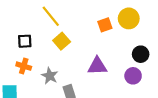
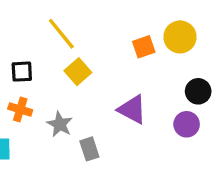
purple triangle: (97, 66) -> (132, 109), turned 30

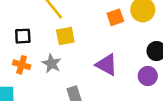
yellow square: (78, 72) -> (65, 36), turned 30
gray star: (60, 124) -> (52, 64), moved

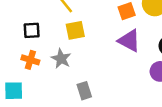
purple triangle: (107, 65) -> (129, 41), moved

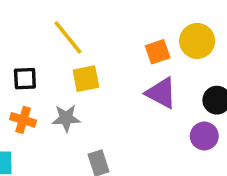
gray star: (61, 59) -> (66, 118), turned -30

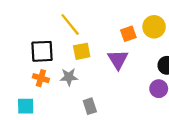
black square: (25, 79) -> (42, 51), size x1.5
purple triangle: (161, 93) -> (118, 59), moved, turned 30

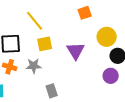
yellow circle: (154, 27) -> (107, 37), moved
orange square: (128, 34) -> (85, 13), moved

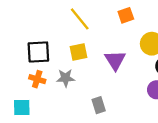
yellow line: (35, 21) -> (80, 19), moved
gray rectangle: (52, 91) -> (99, 105), moved

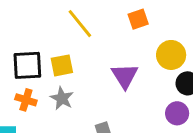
yellow square: (79, 52) -> (62, 65), moved
gray star: (66, 78) -> (62, 98), turned 30

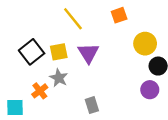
black square: (27, 65) -> (32, 52), turned -35
purple triangle: (125, 76) -> (88, 53), moved
orange cross: (26, 100) -> (40, 91), moved, turned 35

